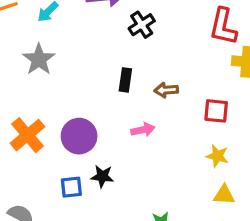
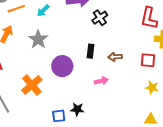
red square: (216, 111) -> (148, 60), moved
purple circle: (79, 136) -> (62, 66), moved
yellow star: (217, 156) -> (152, 88), moved

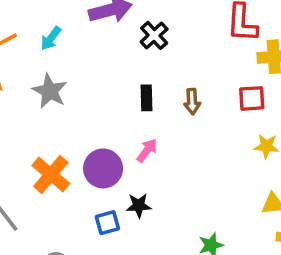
brown arrow: (115, 57) -> (192, 101), turned -80
purple circle: (62, 66) -> (103, 168), moved
pink arrow: (101, 81) -> (147, 150), moved, turned -32

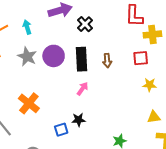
cyan arrow: (51, 38) -> (27, 27), turned 128
black rectangle: (146, 98) -> (81, 59), size x1.6
purple circle: (103, 168) -> (54, 56), moved

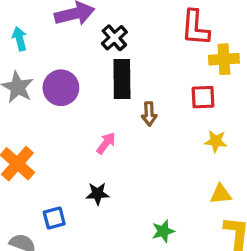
black rectangle: (81, 59) -> (122, 79), moved
brown arrow: (107, 61) -> (149, 114), moved
blue square: (61, 130) -> (54, 218), moved

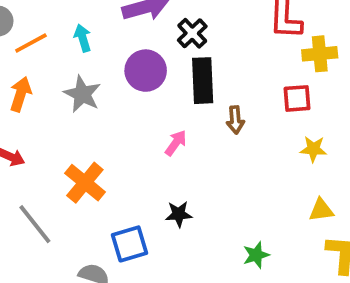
purple circle: (61, 88) -> (146, 71), moved
pink arrow: (106, 143) -> (176, 143), moved
blue square: (54, 218) -> (129, 244), size x1.4

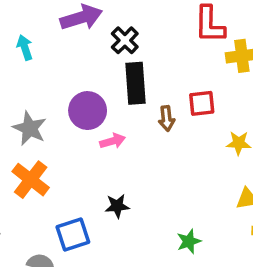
purple circle: (146, 71) -> (88, 111), moved
gray star: (82, 94) -> (30, 128), moved
red square: (297, 98) -> (202, 103), moved
pink arrow: (176, 143) -> (113, 141), turned 40

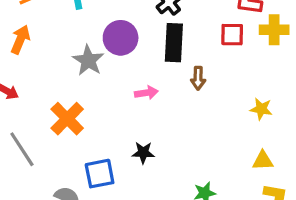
red square: (202, 103) -> (232, 35), moved
purple circle: (88, 111) -> (121, 38), moved
gray star: (30, 128) -> (88, 60), moved

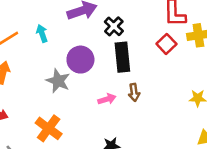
red square: (232, 35) -> (166, 44), turned -36
brown arrow: (198, 78) -> (134, 92), moved

